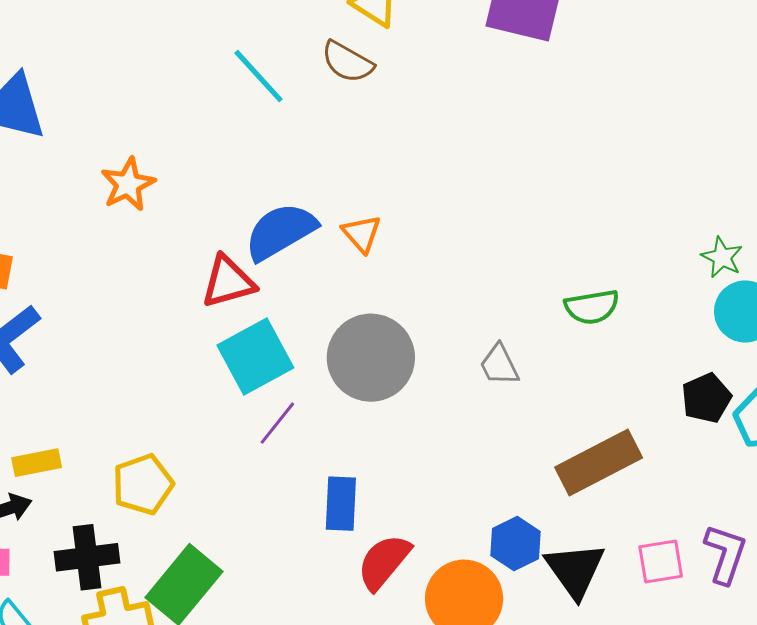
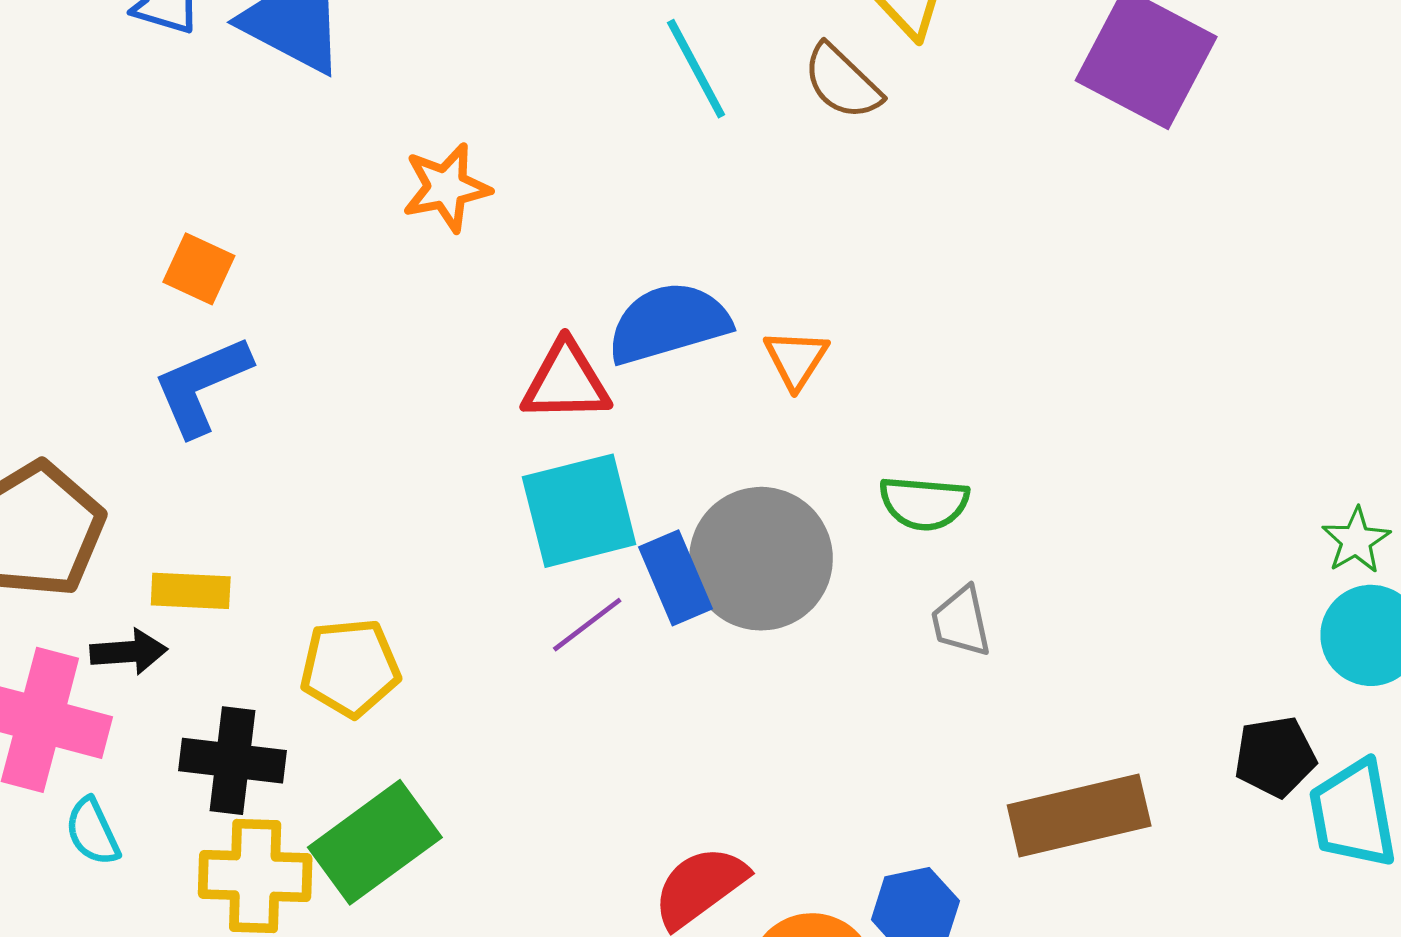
green semicircle: (592, 307) -> (924, 503), moved
blue rectangle: (341, 504) -> (675, 578), moved, turned -40

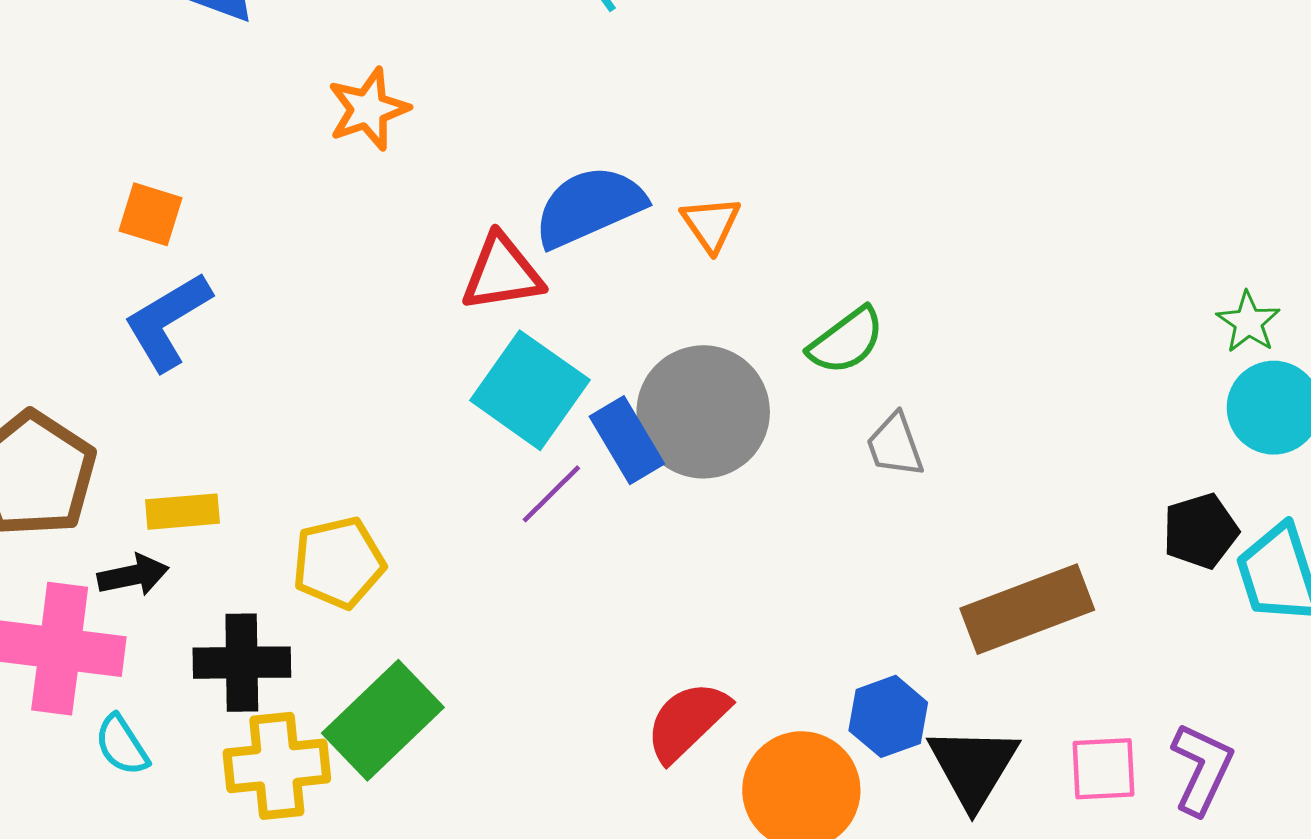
green semicircle: (924, 503) -> (846, 341), turned -34
cyan square: (579, 511) -> (530, 390), turned -33

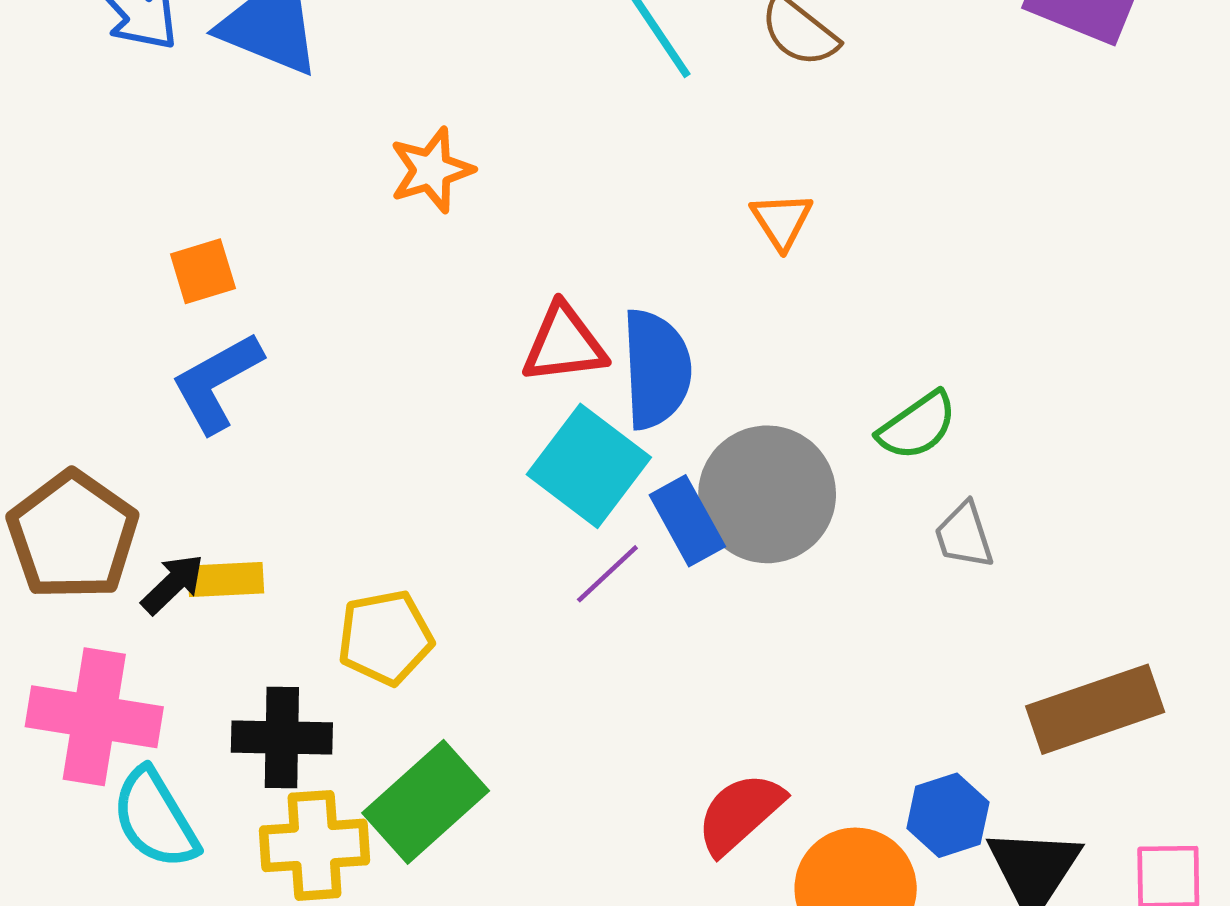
blue semicircle: (589, 207) -> (656, 369), moved, turned 109
orange square: (151, 214) -> (203, 271), turned -36
orange triangle: (711, 224) -> (782, 221), moved
black arrow: (133, 575) -> (173, 584), moved, turned -34
cyan semicircle: (122, 745) -> (155, 819), size x1.6

